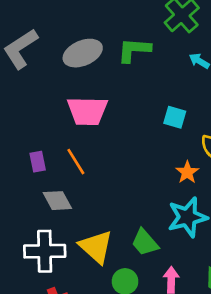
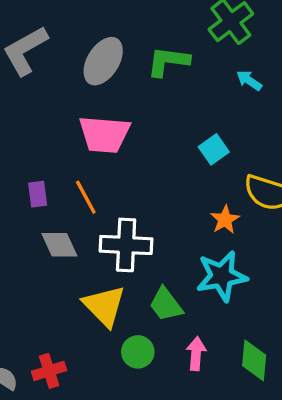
gray ellipse: (83, 53) -> (103, 61), turned -39
cyan square: (175, 117) -> (214, 149), turned 35
white cross: (45, 251) -> (126, 245), moved

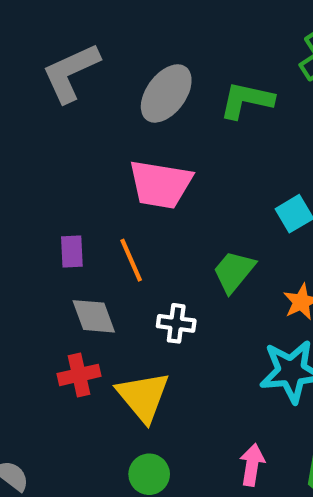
white cross: (126, 245) -> (176, 323), size x0.6
green trapezoid: (166, 304) -> (234, 271), moved, turned 72
green circle: (138, 352) -> (149, 474), moved
red cross: (49, 371) -> (79, 375), moved

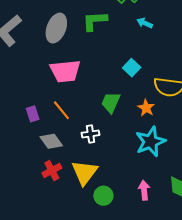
yellow triangle: (143, 397) -> (85, 172), turned 32
green circle: (149, 474) -> (103, 196), moved

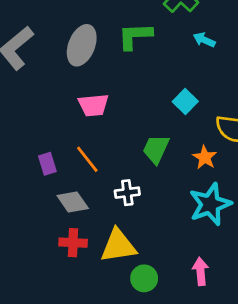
pink trapezoid: (65, 71) -> (93, 105), size x0.7
red cross: (52, 171) -> (73, 243), turned 30
yellow triangle: (85, 172) -> (118, 246), turned 44

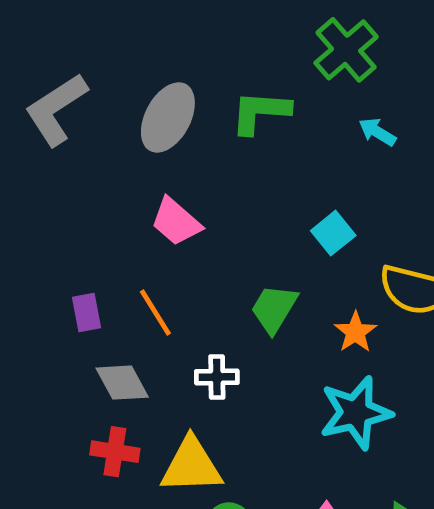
pink trapezoid: (93, 105) -> (176, 222), turned 40

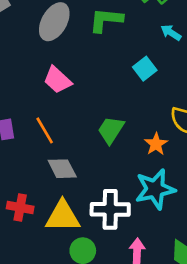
cyan square: (333, 233) -> (145, 69), moved
white cross: (217, 377) -> (110, 209), moved, size x1.6
gray diamond: (122, 383) -> (62, 169), moved

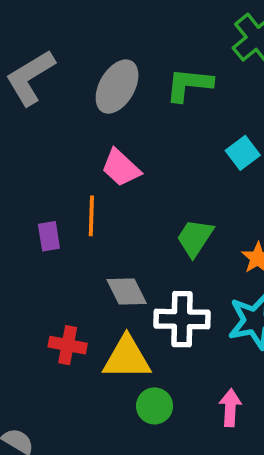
orange line: (45, 130) -> (91, 216), moved, turned 32
white cross: (110, 209) -> (182, 319), moved

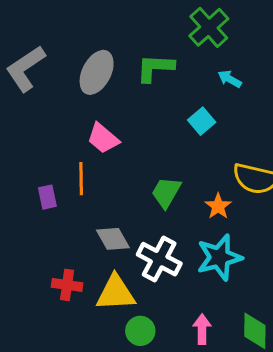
white cross: (182, 319) -> (159, 259), turned 30

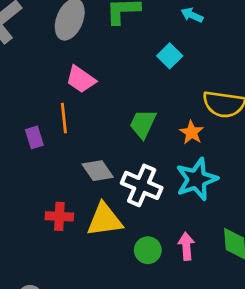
green circle: (140, 331) -> (148, 250), moved

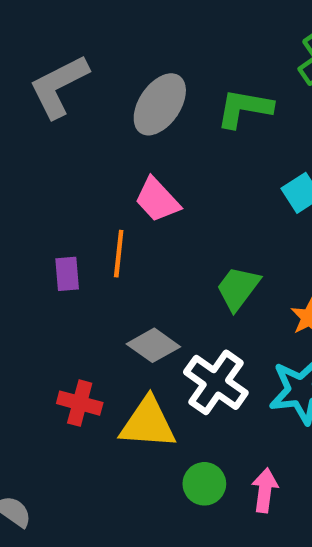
gray diamond: (98, 171) -> (153, 345), turned -32

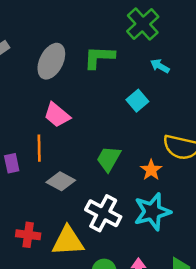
gray diamond: (153, 345) -> (61, 181), moved

